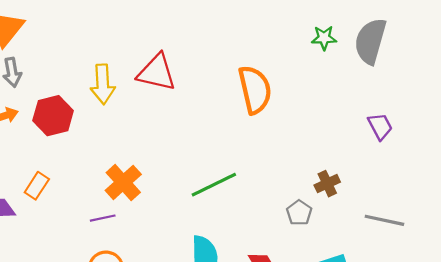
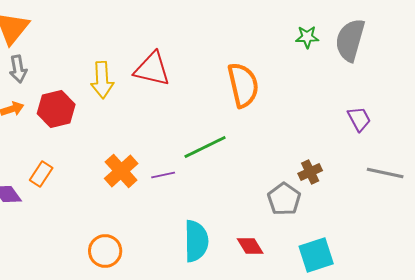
green line: (214, 185) -> (205, 147), moved
gray pentagon: (299, 213) -> (284, 199), size x1.4
purple line: (103, 218) -> (163, 175), moved
gray line: (384, 220) -> (385, 173), moved

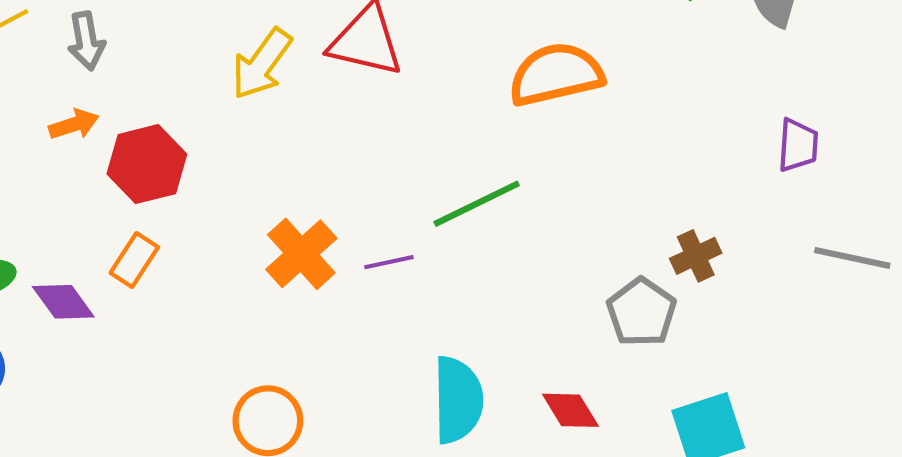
yellow arrow: (102, 80) -> (262, 64), turned 39
orange semicircle: (243, 85) -> (556, 74), turned -90
red hexagon: (56, 109) -> (147, 164), moved
purple trapezoid: (359, 119) -> (798, 145), turned 32

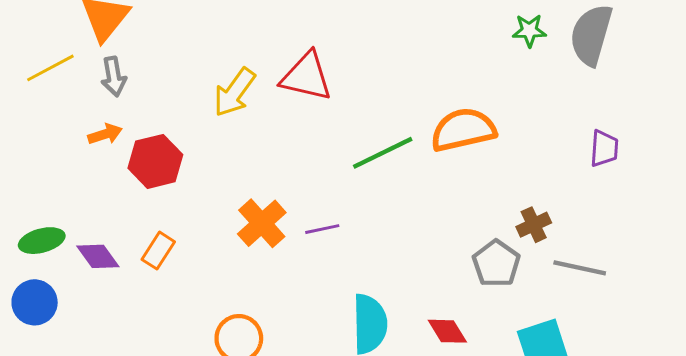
orange semicircle: (556, 74) -> (463, 130), moved
green line: (477, 204) -> (383, 153), moved
gray line: (852, 258) -> (580, 268), moved
orange rectangle: (134, 260) -> (158, 251), moved

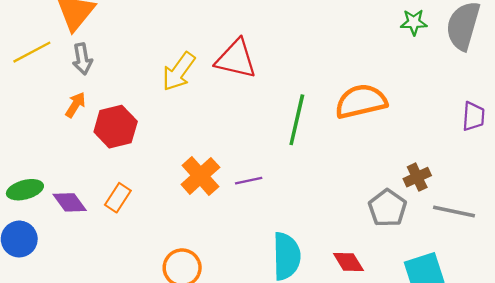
orange arrow: (105, 134) -> (75, 105), turned -40
green line: (383, 153) -> (297, 120), turned -51

